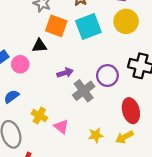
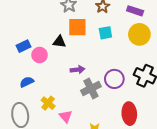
orange square: (56, 26) -> (77, 27), turned -30
cyan square: (88, 27) -> (105, 33), size x0.6

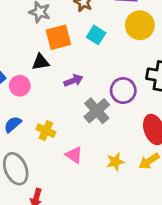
cyan square: (105, 33) -> (96, 35), turned -32
purple arrow: (78, 70) -> (73, 80), moved
yellow cross: (48, 103) -> (46, 131), moved

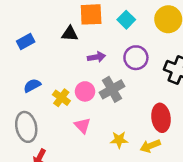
pink circle: (20, 86) -> (85, 91), moved
purple circle: (123, 91) -> (136, 58), moved

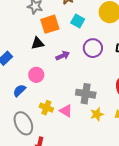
gray cross: (112, 89) -> (86, 94), moved, turned -36
pink circle: (85, 91) -> (36, 75), moved
yellow cross: (61, 98) -> (46, 108), moved

